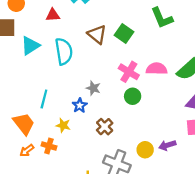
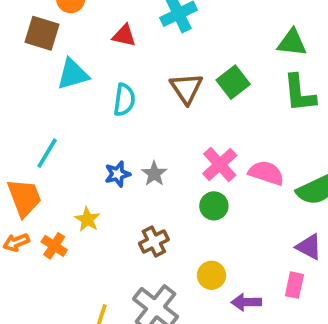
green square: (124, 33) -> (233, 82), moved
cyan semicircle: (64, 51) -> (124, 100), size x0.7
cyan line: (44, 99) -> (47, 153), moved
blue star: (80, 105) -> (118, 174), moved
yellow circle: (145, 150) -> (211, 275), moved

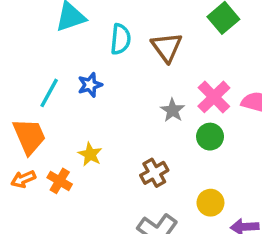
brown triangle: (186, 88) -> (167, 47), moved
blue star: (118, 174) -> (90, 85), moved
gray star: (154, 174) -> (173, 110), moved

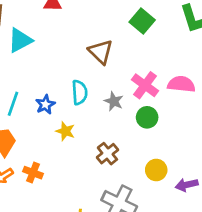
cyan semicircle: (120, 39) -> (80, 92), moved
blue star: (90, 85) -> (45, 104), moved
yellow star: (90, 154) -> (65, 131), moved

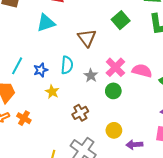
cyan triangle: (20, 40) -> (46, 23), moved

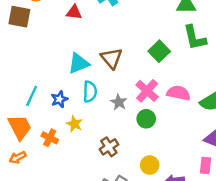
green square: (121, 20) -> (159, 51), moved
cyan triangle: (46, 23) -> (79, 63), moved
orange cross: (24, 118) -> (50, 138), moved

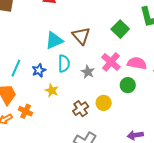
green circle: (146, 119) -> (128, 85), moved
orange cross: (50, 138) -> (26, 111), moved
yellow circle: (150, 165) -> (104, 103), moved

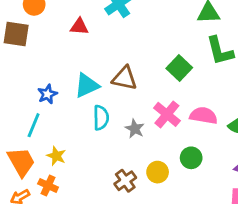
brown triangle: (81, 36) -> (125, 78), turned -36
blue star: (39, 70) -> (47, 94), moved
green circle: (128, 85) -> (191, 158), moved
yellow star: (52, 90) -> (56, 156), moved

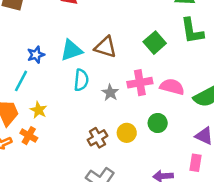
pink cross: (167, 114) -> (140, 83), turned 35

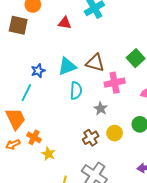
pink cross: (140, 83) -> (115, 83), moved
gray star: (110, 93) -> (101, 109), moved
yellow star: (39, 110) -> (48, 154), moved

